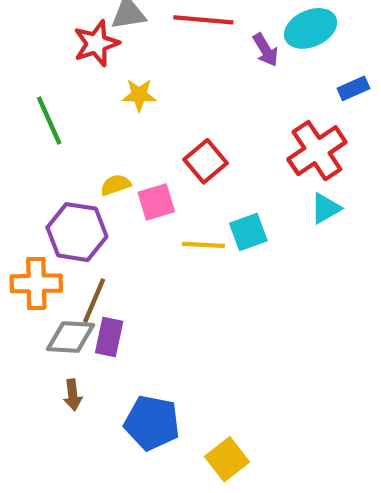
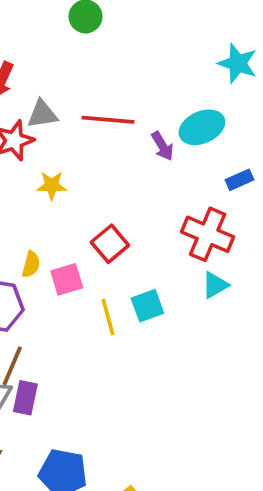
red cross: (317, 151) -> (208, 234), turned -33
yellow semicircle: (116, 185) -> (31, 264), turned 124
yellow line: (203, 245) -> (108, 317), turned 72

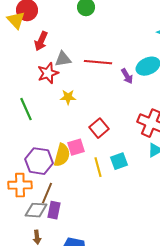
yellow semicircle: (31, 264) -> (62, 155), moved, size x1.6

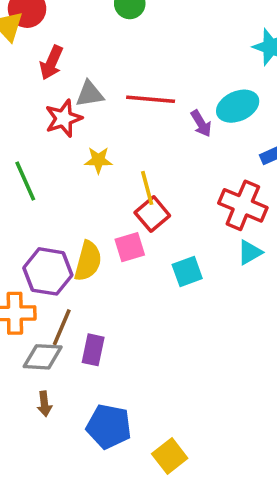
pink square: (76, 147) -> (130, 247), moved
yellow line: (98, 167) -> (147, 188), moved
purple rectangle: (54, 210) -> (93, 350), moved

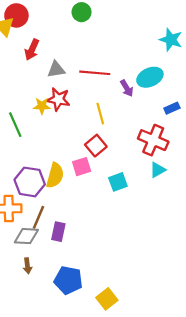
red star: (64, 118) -> (58, 99), moved, turned 30
yellow star: (98, 160) -> (42, 106), moved
yellow line: (147, 188) -> (100, 114), moved

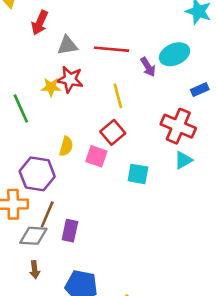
pink square: (82, 167) -> (96, 156), turned 36
yellow semicircle: (55, 175) -> (66, 146), moved, size x0.7
cyan square: (118, 182) -> (138, 174), turned 30

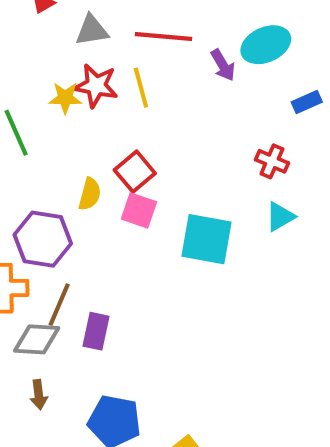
yellow line: (118, 96) -> (141, 88), moved
red cross: (178, 126) -> (272, 161), size x0.6
red square: (113, 132) -> (135, 172), moved
cyan square: (138, 174) -> (206, 239), size x1.5

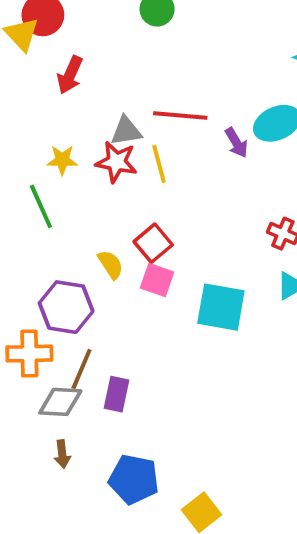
gray triangle: (92, 30) -> (126, 131), moved
yellow star: (65, 98) -> (62, 160), moved
yellow semicircle: (90, 194) -> (111, 265), turned -48

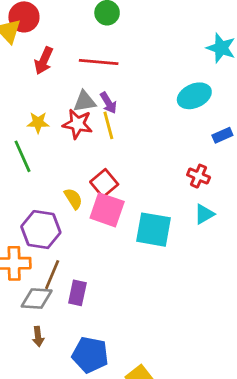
red line: (180, 116) -> (99, 62), moved
purple arrow: (236, 143) -> (108, 103), moved
pink square: (157, 280) -> (107, 210), size x1.4

